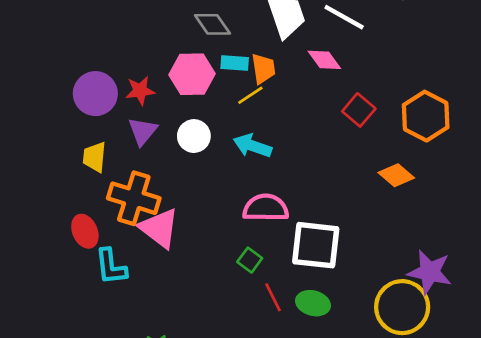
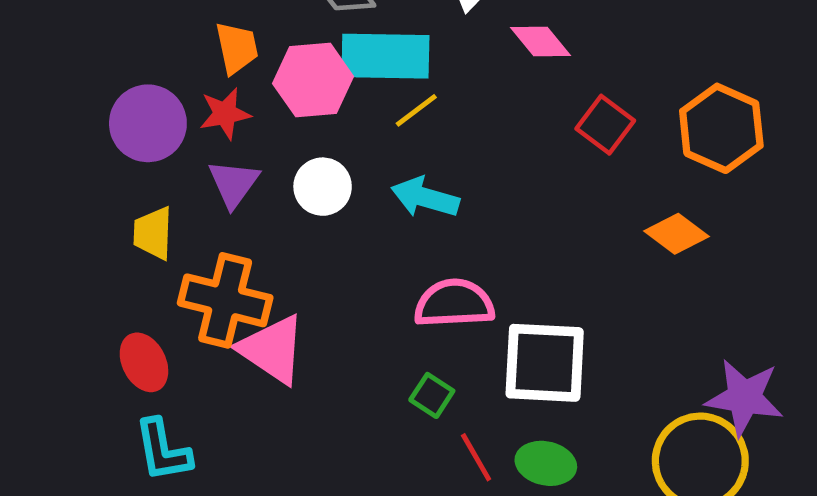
cyan rectangle: (235, 63) -> (385, 56), size x1.8
orange trapezoid: (263, 69) -> (237, 48), moved
cyan L-shape: (111, 267) -> (163, 450), moved

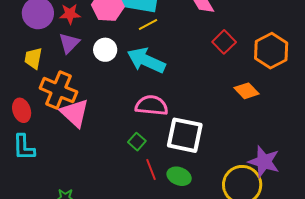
cyan arrow: (425, 197) -> (146, 60), size x1.4

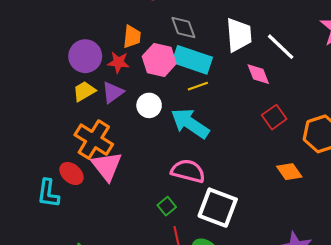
yellow trapezoid: (33, 58) -> (84, 91), moved, turned 40
red ellipse: (22, 110) -> (72, 173), moved, turned -40

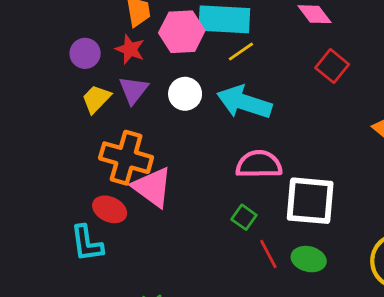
purple circle: (85, 56) -> (85, 53), size x0.7
red star: (118, 62) -> (130, 49), turned 30
red square: (274, 117) -> (332, 66), moved

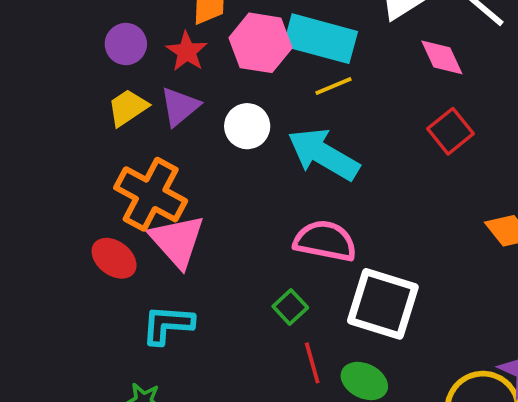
cyan L-shape: (87, 243) -> (168, 325), moved, turned 90

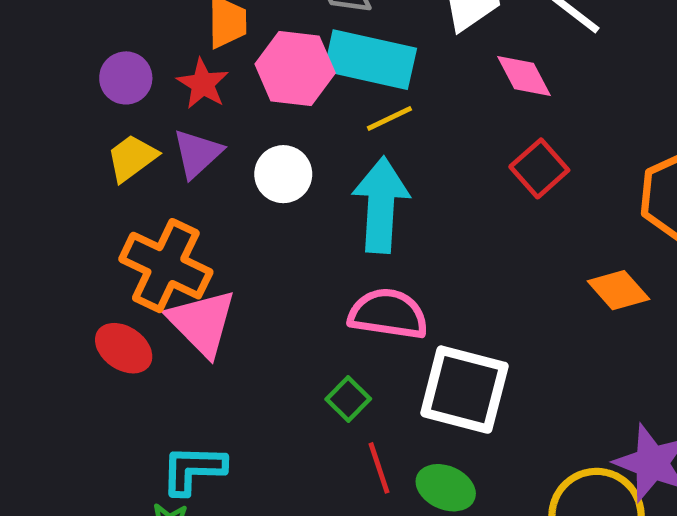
cyan arrow: (323, 154) -> (381, 205), turned 66
cyan L-shape: (168, 325) -> (193, 469), moved

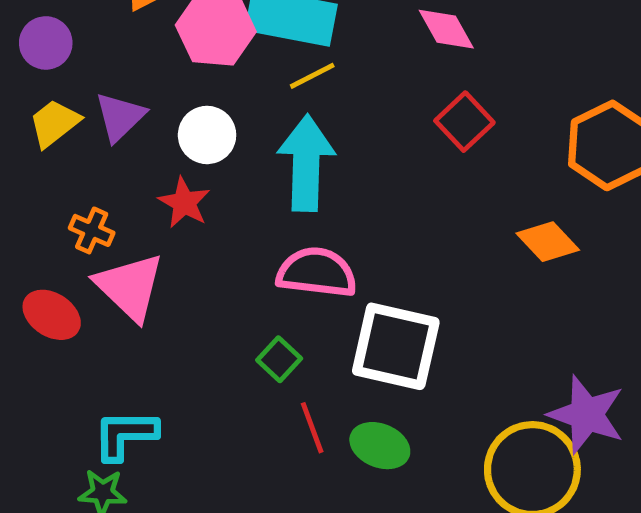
red star: (203, 84) -> (184, 203), moved
orange cross: (166, 266) -> (92, 230), size x0.5

